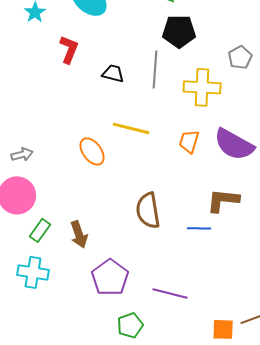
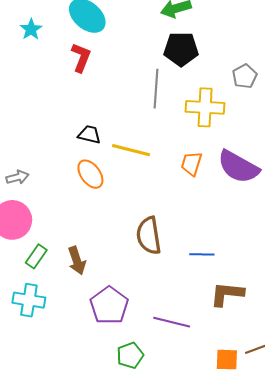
red L-shape: (69, 49) -> (81, 57), moved
black trapezoid: (113, 73) -> (89, 135), moved
brown L-shape: (223, 200) -> (227, 294), moved

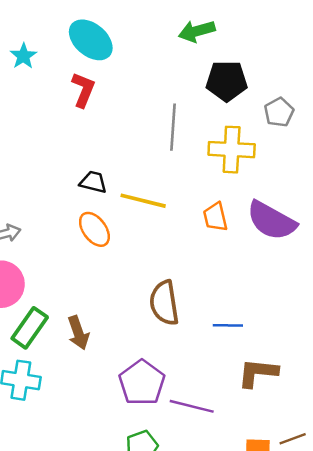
black pentagon: (181, 49) -> (227, 81), moved
orange trapezoid: (191, 164) -> (215, 217), turned -30
green rectangle: (36, 256) -> (30, 328), size x1.4
purple pentagon: (109, 305) -> (142, 383), moved

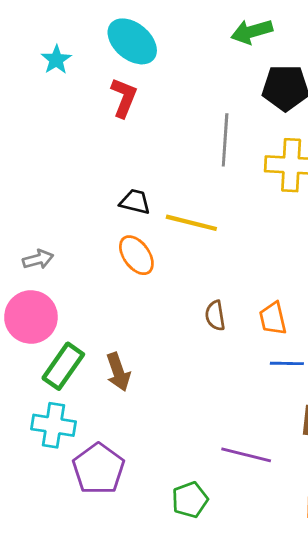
orange trapezoid: (215, 217) -> (273, 318), moved
brown semicircle: (164, 303) -> (215, 316), moved, size x0.6
purple pentagon: (142, 383) -> (98, 469), moved

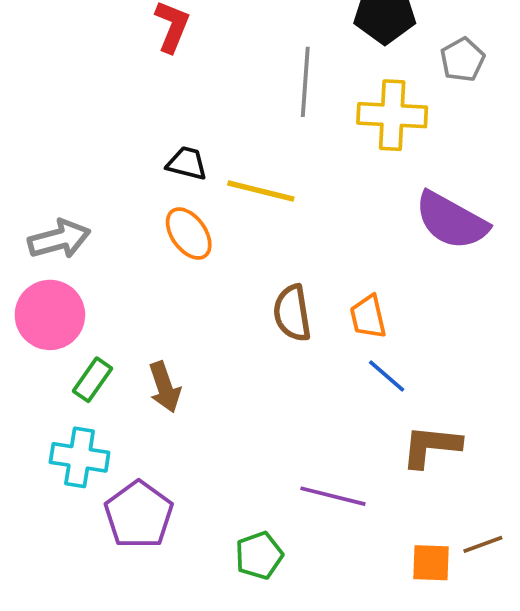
gray arrow: (38, 259) -> (59, 239), size x1.5
brown semicircle: (215, 316) -> (292, 313), size x1.4
blue line: (287, 363) -> (387, 376), turned 40
green rectangle: (63, 366) -> (92, 380), size x0.7

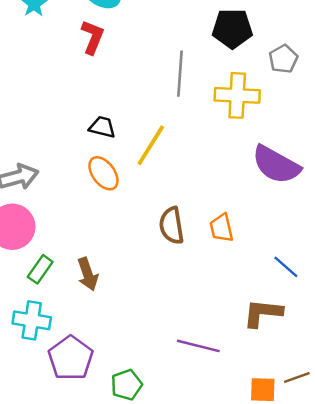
yellow line: (261, 191) -> (151, 145), turned -72
blue line: (387, 376) -> (286, 267), moved
green pentagon: (259, 555) -> (127, 385), moved

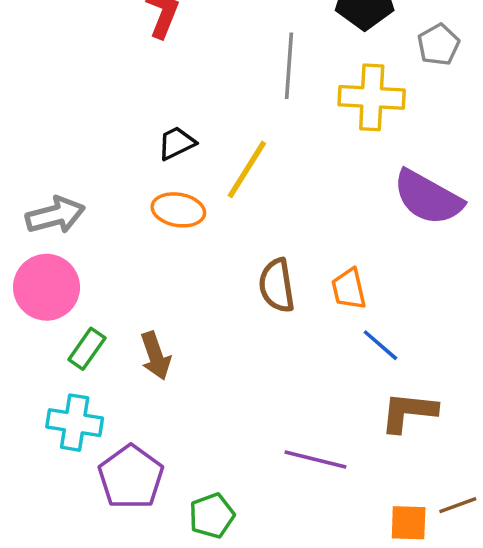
black trapezoid: (102, 127) -> (177, 143), turned -40
orange ellipse: (103, 173) -> (178, 210), turned -44
blue line: (286, 267) -> (380, 345), moved

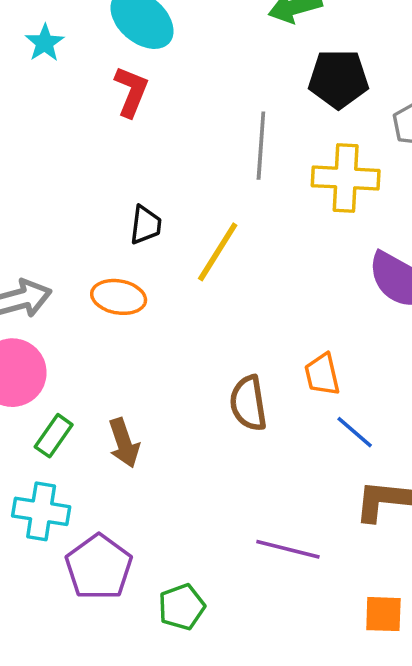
black trapezoid: (177, 143) -> (146, 225), turned 123
orange ellipse: (178, 210) -> (119, 297), moved
brown semicircle: (277, 285) -> (248, 403), moved

